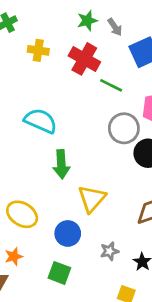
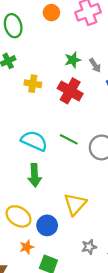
green line: (111, 85) -> (69, 139), moved
green arrow: (61, 164) -> (35, 175), moved
blue circle: (68, 233) -> (47, 225), moved
orange star: (14, 256) -> (27, 247), moved

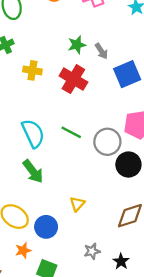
cyan semicircle: (34, 141) -> (33, 133), turned 40
green arrow: (35, 175) -> (33, 171), turned -35
yellow triangle: (75, 204) -> (77, 204), size x0.6

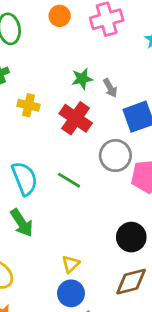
gray circle: (107, 142) -> (115, 156), moved
black circle: (128, 165) -> (131, 237), moved
blue circle: (46, 227) -> (71, 293), moved

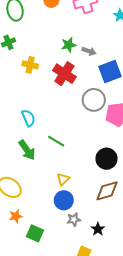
gray arrow: (110, 88) -> (89, 51), turned -40
cyan semicircle: (25, 179) -> (28, 118), size x0.7
green line: (69, 180) -> (56, 141), moved

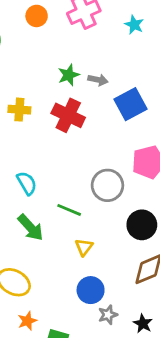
gray circle: (94, 100) -> (107, 185), moved
yellow triangle: (63, 179) -> (84, 247), moved

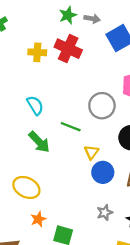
yellow cross: (19, 110) -> (37, 52), moved
yellow triangle: (84, 247) -> (91, 152), moved
blue circle: (91, 290) -> (103, 172), moved

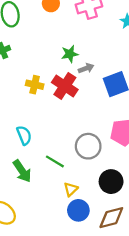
gray arrow: (92, 19) -> (86, 68), moved, turned -40

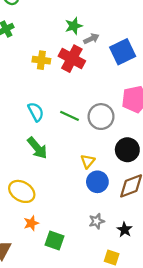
green line: (55, 161) -> (70, 116), moved

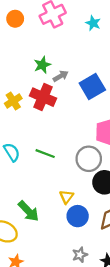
yellow cross: (41, 60) -> (13, 101), turned -35
gray circle: (101, 117) -> (89, 159), moved
green arrow: (37, 148) -> (28, 211), moved

